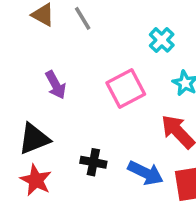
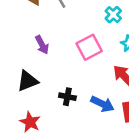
red star: (36, 180) -> (30, 122), moved

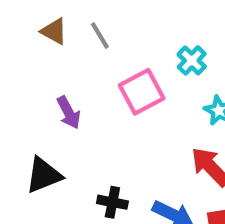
pink square: (89, 47) -> (142, 92), moved

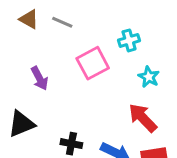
gray line: (100, 35) -> (62, 22), turned -35
cyan cross: (192, 60) -> (129, 40), turned 30

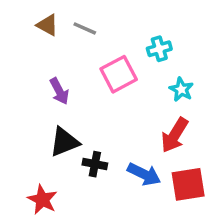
red arrow: (143, 118) -> (175, 135), turned -104
black triangle: (21, 124) -> (64, 142), moved

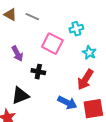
pink square: (119, 74) -> (52, 44), turned -35
black triangle: (64, 142) -> (20, 96), moved
black cross: (95, 164) -> (38, 72), moved

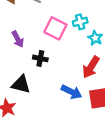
cyan cross: (76, 29) -> (80, 22), moved
black triangle: (20, 96) -> (21, 84), turned 36

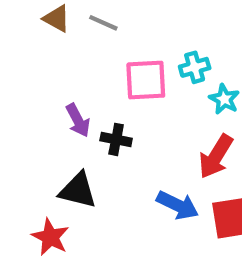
pink square: (55, 28) -> (146, 80), turned -30
purple arrow: (18, 39) -> (78, 120), moved

